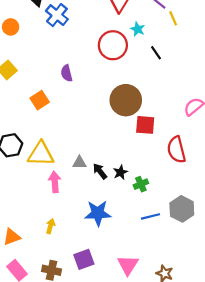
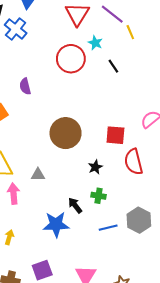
brown circle: (126, 100) -> (66, 133), moved
red square: (145, 125) -> (115, 135), moved
black arrow: (100, 171) -> (75, 205), moved
black star: (120, 172) -> (95, 167), moved
green cross: (141, 184) -> (98, 196), turned 32

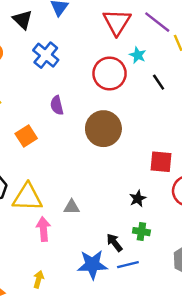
blue cross: (16, 29) -> (46, 55), moved
brown circle: (66, 133) -> (103, 129), moved
blue line: (108, 228) -> (128, 265), moved

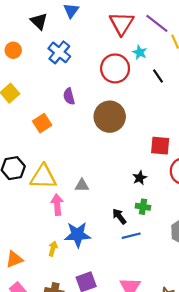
blue star: (92, 265) -> (78, 235), moved

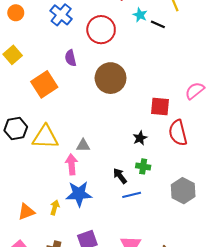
red circle: (115, 68) -> (101, 30), moved
black line: (158, 76) -> (158, 24), moved, turned -32
orange square: (42, 123) -> (44, 84), size x1.4
pink arrow: (57, 205) -> (72, 164), moved
orange triangle: (14, 259) -> (26, 212), moved

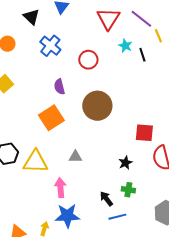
black line: (158, 24) -> (142, 55), turned 48
red circle: (101, 30) -> (88, 60), size x0.7
orange square: (44, 84) -> (51, 118), moved
gray triangle: (83, 145) -> (75, 157), moved

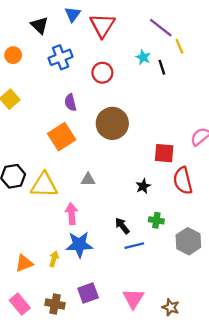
red triangle: (108, 19) -> (102, 25), moved
blue cross: (50, 46) -> (61, 57), turned 30
green cross: (128, 190) -> (156, 220), moved

